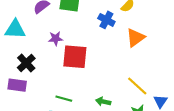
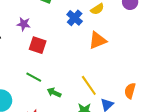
red square: (75, 57) -> (38, 45), size x0.7
green line: (64, 99) -> (34, 77), moved

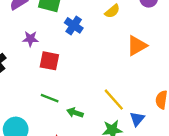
blue cross: (75, 18) -> (74, 25), moved
orange triangle: (98, 40) -> (137, 46), moved

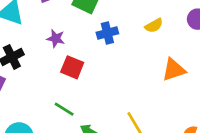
blue cross: (74, 25) -> (107, 33), turned 30

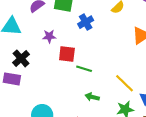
green line: (64, 109) -> (84, 69), moved

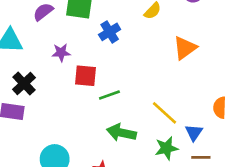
green line: (84, 69) -> (109, 95), turned -35
green arrow: (92, 97) -> (121, 133), size x1.5

